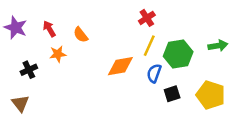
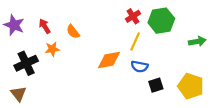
green hexagon: (178, 54) -> (161, 21), moved
black cross: (29, 70) -> (26, 63), size x1.5
blue semicircle: (154, 73) -> (140, 67), turned -98

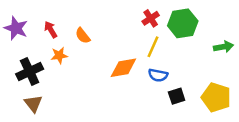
brown triangle: (18, 94) -> (33, 104), moved

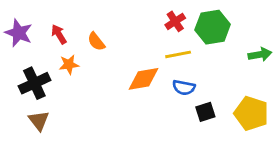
yellow line: (153, 47) -> (178, 54), turned 55

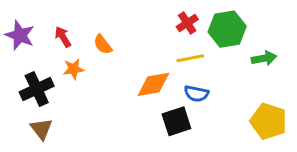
green arrow: (260, 54) -> (264, 58), moved
black square: (205, 112) -> (176, 121), moved, size x1.4

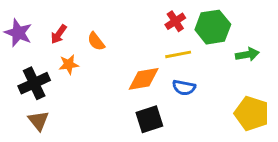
red arrow: (63, 37) -> (59, 34), turned -114
black square: (176, 121) -> (149, 119), moved

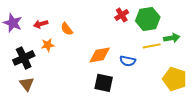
red arrow: (59, 34) -> (41, 24), turned 40
yellow line: (178, 54) -> (152, 46), moved
black square: (149, 119) -> (104, 83), turned 30

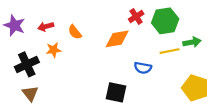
orange diamond: (100, 55) -> (117, 39), moved

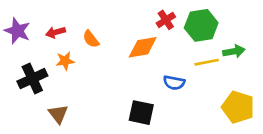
brown triangle: (30, 93) -> (58, 114), moved

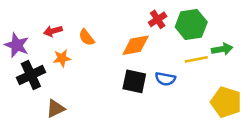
purple star: (17, 31) -> (17, 45), moved
black square: (141, 113) -> (134, 81), moved
brown triangle: (58, 114) -> (55, 109), turned 42

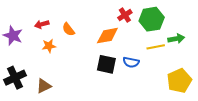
black cross: (31, 75) -> (15, 78), moved
yellow pentagon: (226, 102) -> (179, 81), turned 30

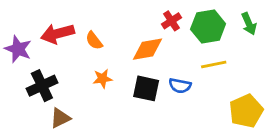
red arrow: (42, 24) -> (57, 34), size x1.6
green arrow: (176, 39) -> (249, 24), moved, turned 77
orange star: (49, 46) -> (103, 79), moved
black cross: (15, 78) -> (42, 86), moved

